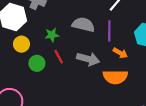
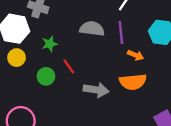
green star: (52, 35) -> (50, 44), moved
yellow circle: (21, 44) -> (17, 58), moved
gray arrow: (88, 59) -> (96, 90), moved

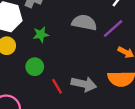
purple line: (121, 32) -> (113, 28), turned 50
red line: (69, 66) -> (57, 86), moved

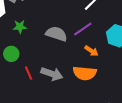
gray semicircle: (84, 23) -> (56, 34), moved

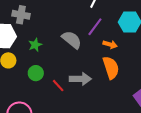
gray semicircle: (56, 34) -> (72, 40), turned 40
orange semicircle: (85, 73) -> (111, 68), turned -95

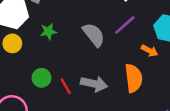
orange arrow: (110, 44) -> (149, 51), moved
green circle: (36, 73) -> (41, 78), moved

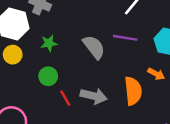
purple line: (125, 25) -> (125, 38), turned 50
orange arrow: (149, 51) -> (156, 74), moved
green circle: (41, 78) -> (48, 76), moved

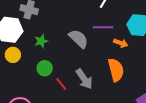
orange arrow: (156, 74) -> (121, 43), moved
gray arrow: (94, 96) -> (84, 79), turned 50

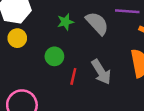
green star: (41, 41) -> (65, 22), moved
red line: (61, 84) -> (73, 76), turned 48

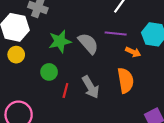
green star: (65, 22) -> (60, 41), size x1.5

